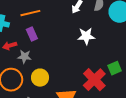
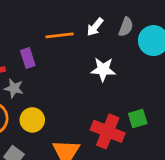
orange line: (30, 13) -> (60, 35), moved
red cross: (94, 80) -> (108, 131), turned -30

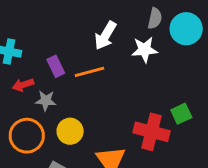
white arrow: (95, 27) -> (105, 36), moved, size x1.4
orange line: (60, 35) -> (90, 72), moved
white star: (103, 69) -> (145, 50), moved

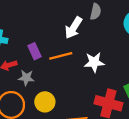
gray semicircle: (155, 18) -> (96, 12), moved
white star: (145, 50) -> (94, 62), moved

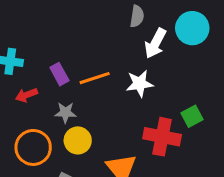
white arrow: (74, 28) -> (155, 43), moved
gray star: (26, 78) -> (65, 112), moved

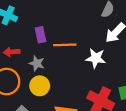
red arrow: (27, 95) -> (12, 52), moved

